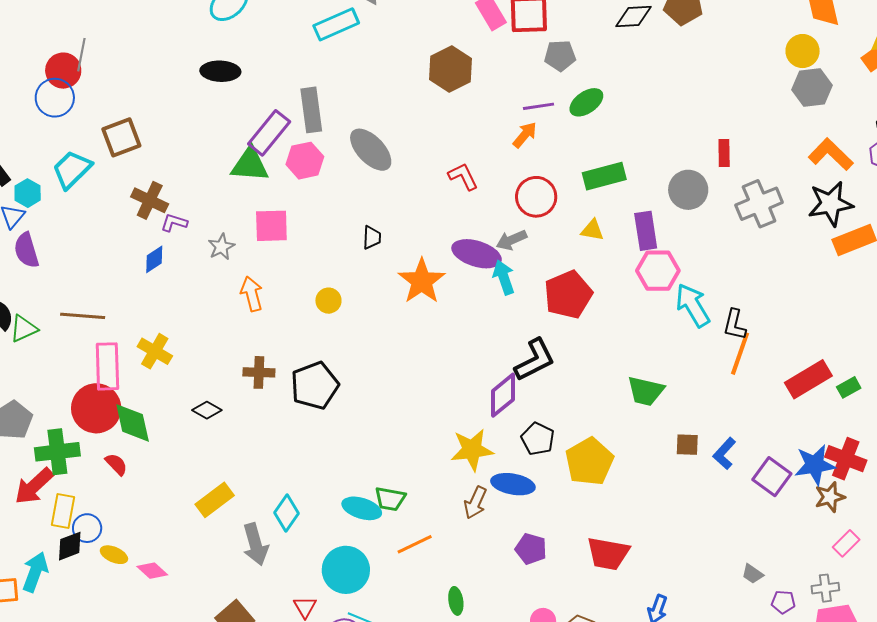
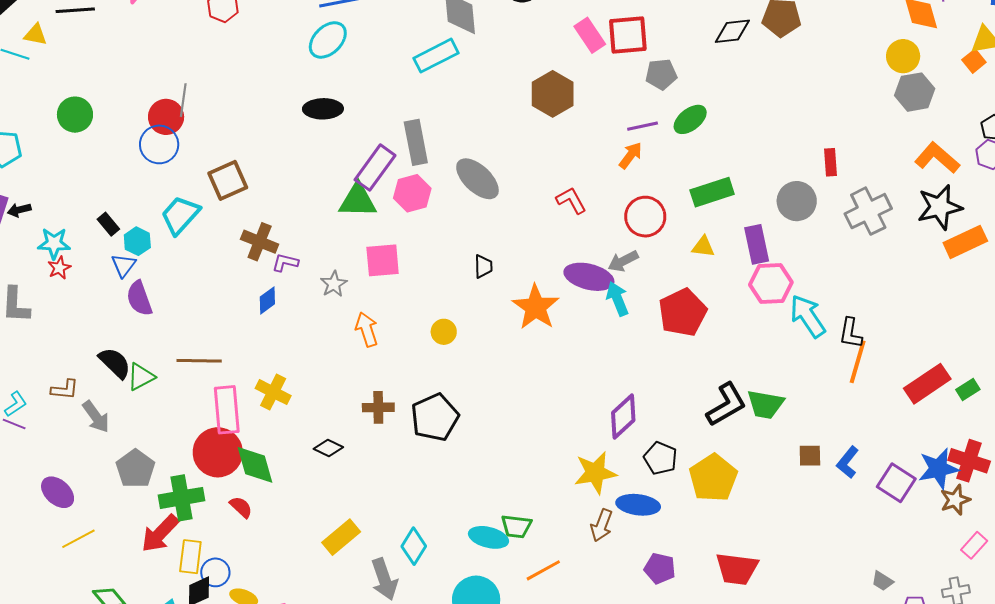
black L-shape: (535, 360) -> (726, 405), moved

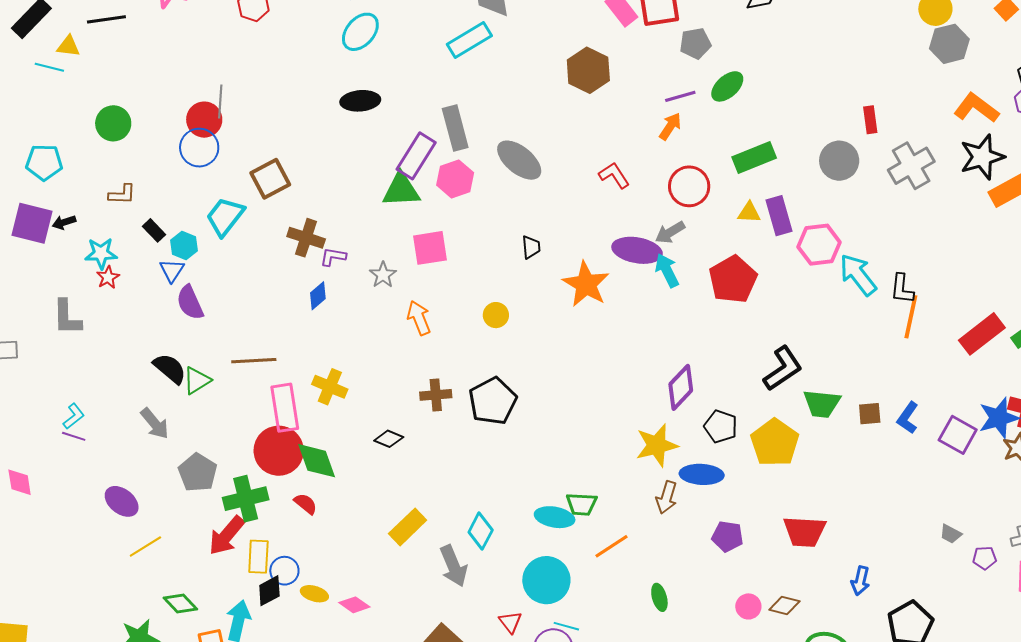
purple rectangle: (757, 244) -> (779, 216), moved
brown L-shape: (65, 389) -> (122, 194), moved
green trapezoid: (765, 404) -> (822, 404), moved

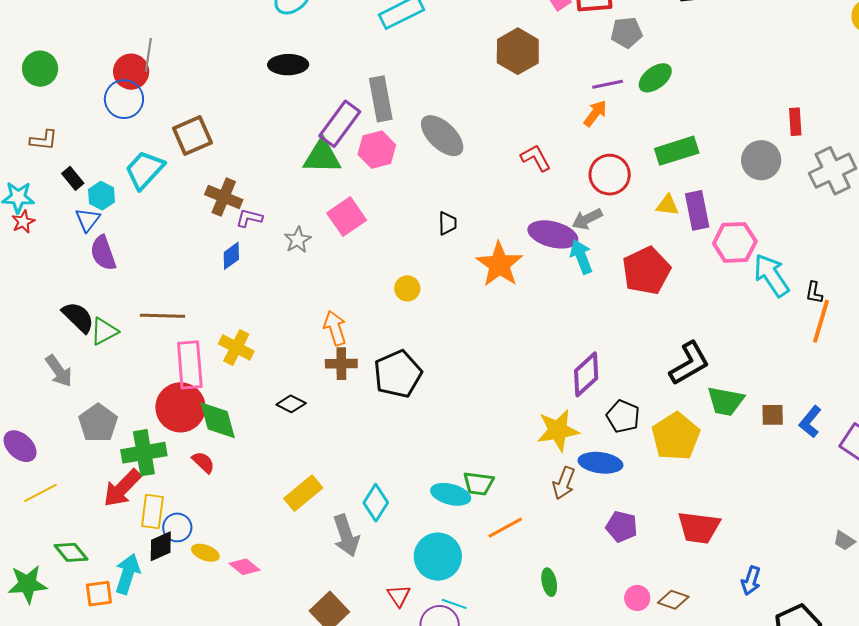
pink square: (430, 248) -> (347, 217), turned -30
black L-shape: (902, 289) -> (814, 293), size x0.7
orange arrow: (419, 318) -> (335, 328), moved

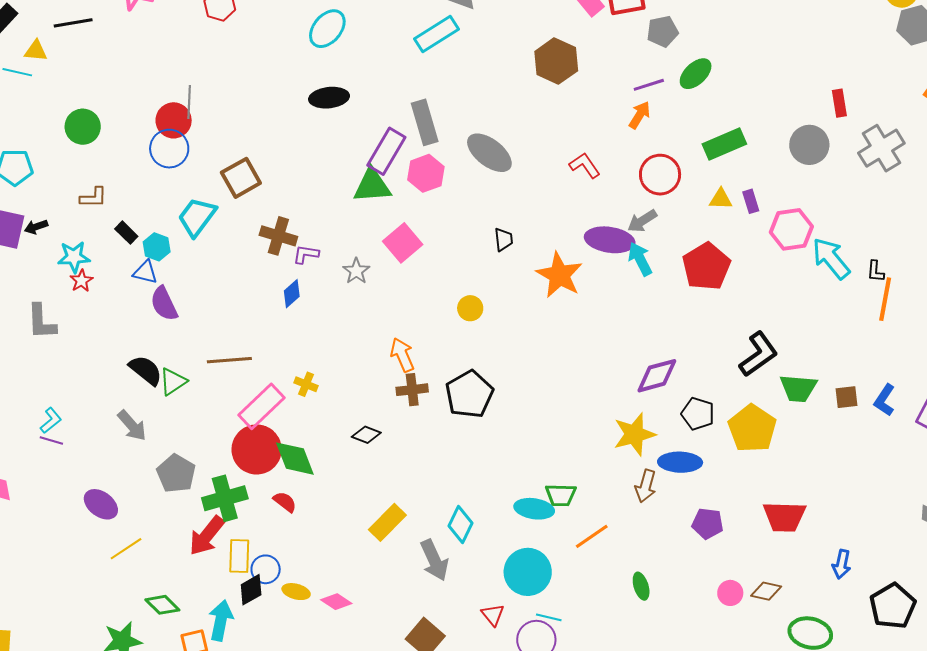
purple rectangle: (697, 210) -> (751, 201), size x0.6
blue triangle: (88, 220) -> (145, 272), turned -48
yellow cross: (236, 347) -> (306, 384), size x0.7
pink rectangle: (190, 365) -> (262, 406), turned 57
purple diamond: (586, 374) -> (657, 376), turned 33

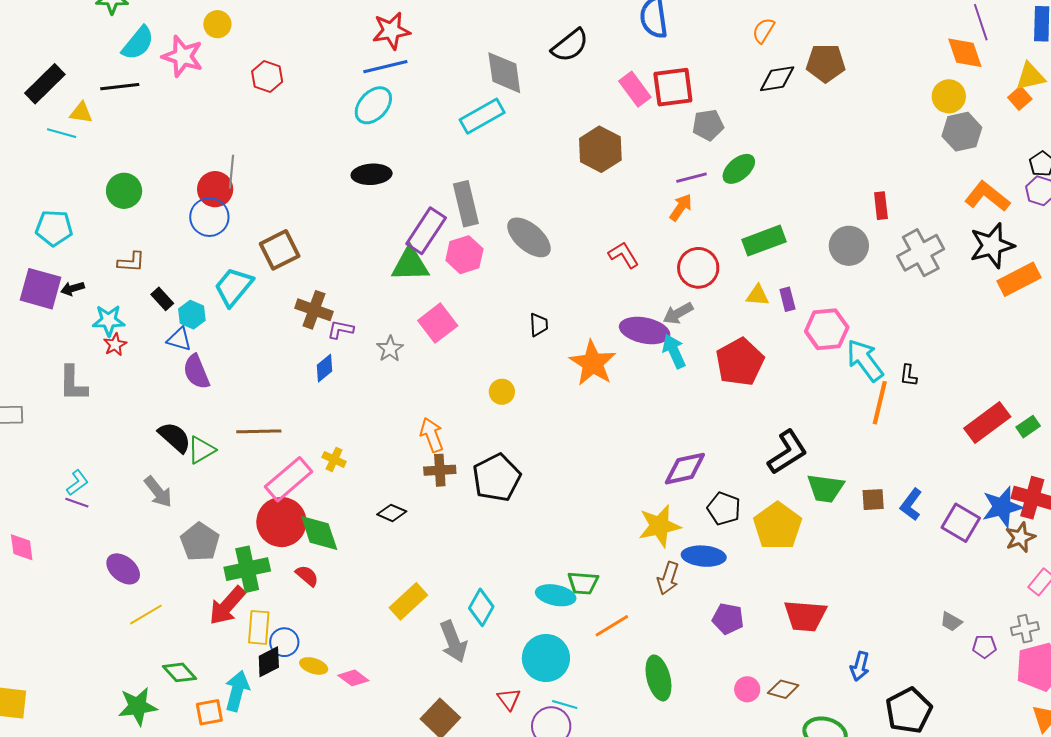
orange line: (885, 299) -> (880, 403), moved
green ellipse: (641, 586) -> (658, 678), size x1.6

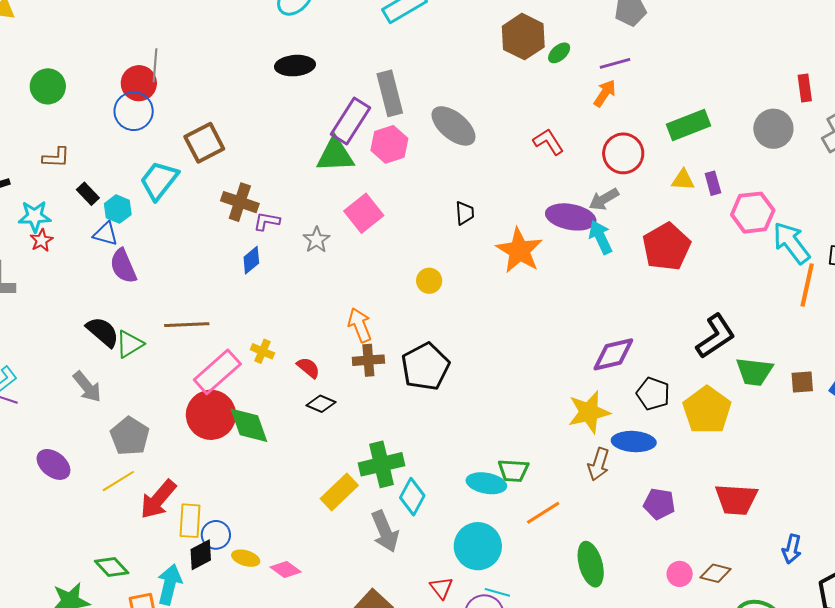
green ellipse: (739, 169) -> (559, 53), moved, size x0.7
green cross: (247, 569) -> (382, 464), moved
red semicircle: (307, 576) -> (308, 368), moved
yellow line: (146, 615) -> (118, 481), moved

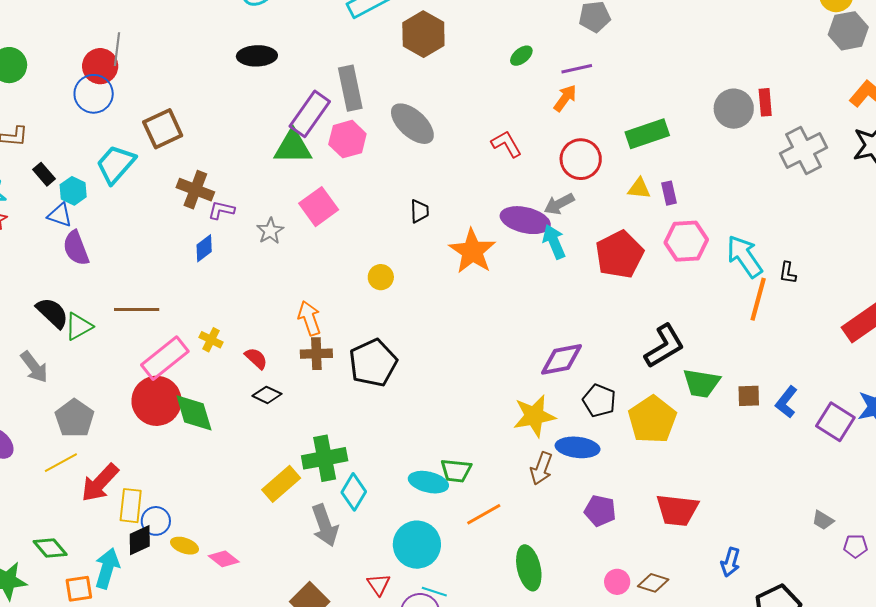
brown hexagon: (523, 37) -> (423, 34), moved
gray circle: (773, 129) -> (734, 109), moved
pink hexagon: (753, 213) -> (686, 241), moved

